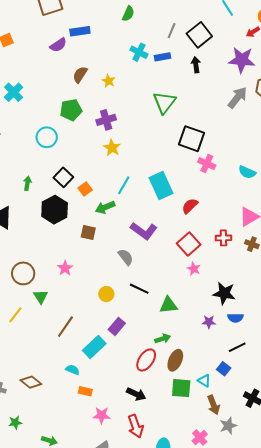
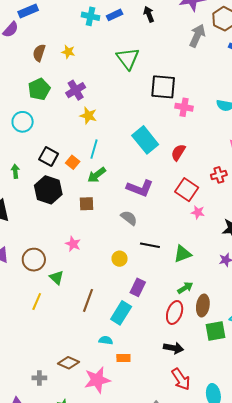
cyan line: (124, 185) -> (94, 149), moved
pink star: (102, 415) -> (97, 380), moved, size x1.5

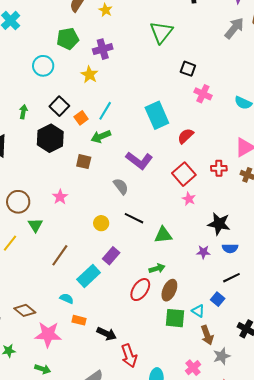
black square: (163, 87) -> (188, 69), size x0.6
yellow star: (88, 116) -> (89, 75), moved
black arrow: (173, 348) -> (107, 334), moved

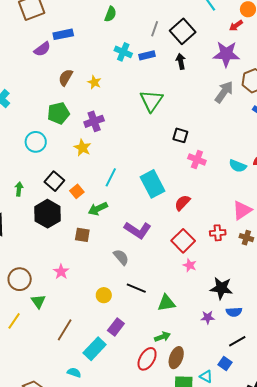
cyan line: (105, 111) -> (111, 177), moved

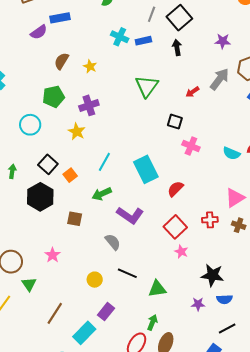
red arrow: (236, 26) -> (192, 92), moved
purple star: (226, 54) -> (223, 41), size x0.6
green arrow: (98, 209) -> (102, 194), moved
green arrow: (162, 337) -> (152, 322), turned -49

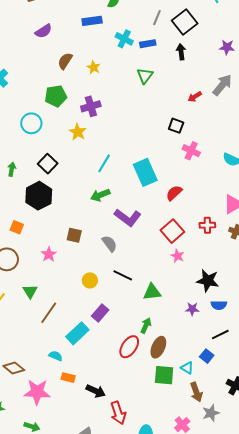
blue rectangle: (60, 18) -> (92, 21), moved
green triangle: (147, 86) -> (145, 76), moved, size x0.7
orange square: (70, 175) -> (17, 227), moved, turned -32
brown square: (75, 219) -> (74, 235), moved
green triangle: (29, 284) -> (30, 291), moved

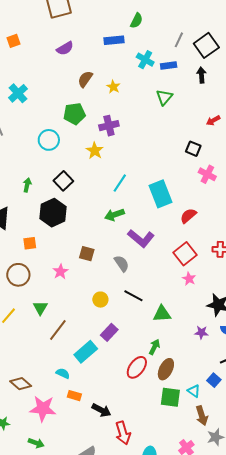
orange square: (17, 227) -> (30, 243), turned -32

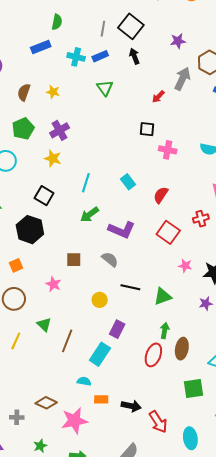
black square: (63, 181) -> (44, 196), moved
cyan rectangle: (160, 194) -> (128, 182), size x0.6
pink star: (189, 279) -> (185, 266), moved
green square: (170, 397) -> (194, 389), moved

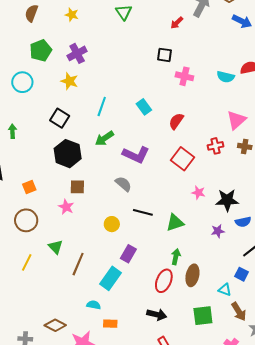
brown semicircle: (24, 92) -> (31, 13), moved
black hexagon: (30, 230) -> (68, 154), moved
brown square: (74, 260) -> (77, 187), moved
black arrow: (131, 406) -> (157, 315), moved

